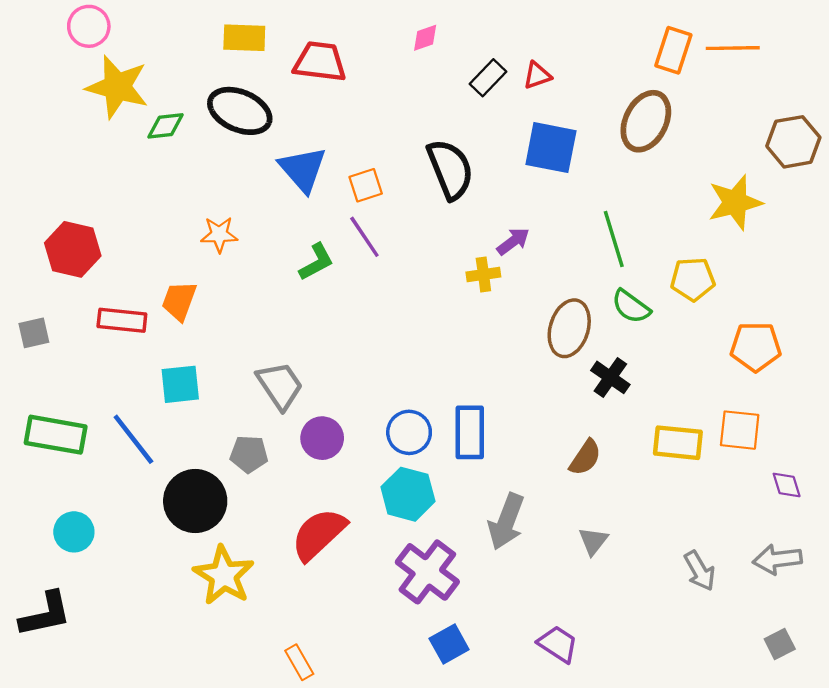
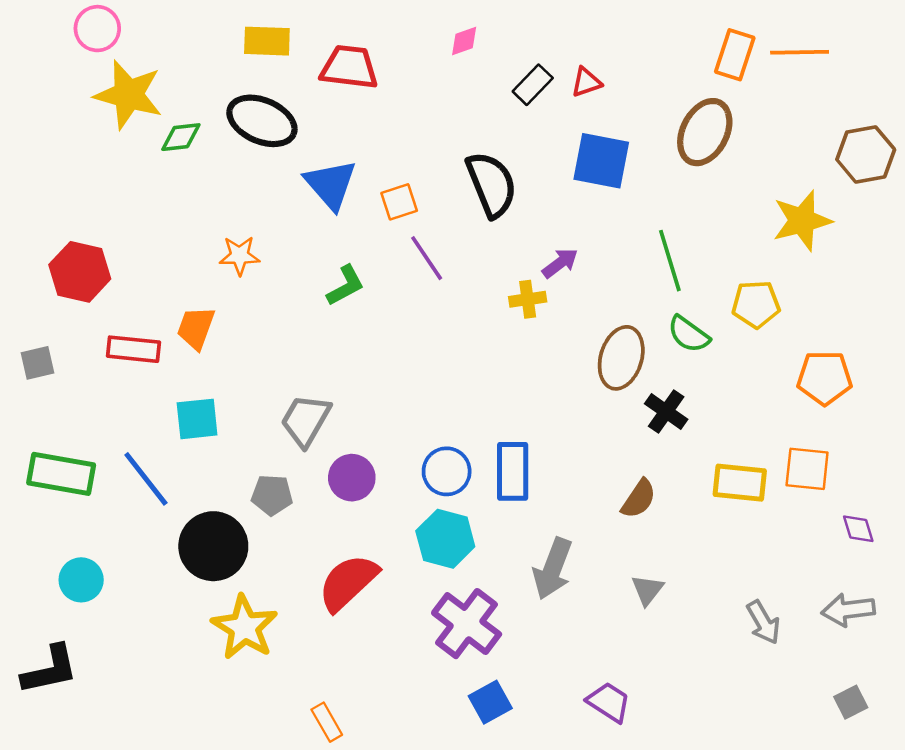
purple line: (364, 237) -> (427, 258), moved
gray trapezoid: (280, 385) -> (306, 420), turned -116

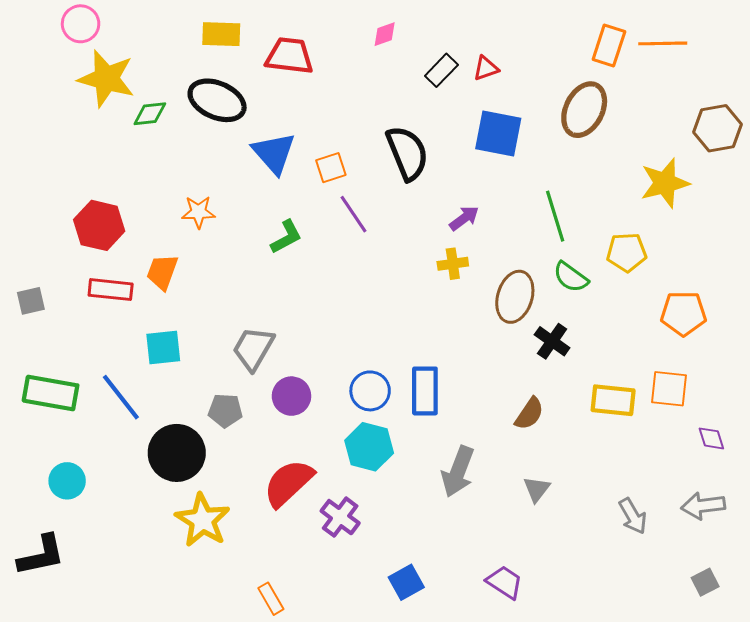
red hexagon: (80, 272) -> (99, 225), moved
yellow cross: (528, 299) -> (453, 264), moved
purple cross: (467, 624) -> (340, 517), moved, size x0.7

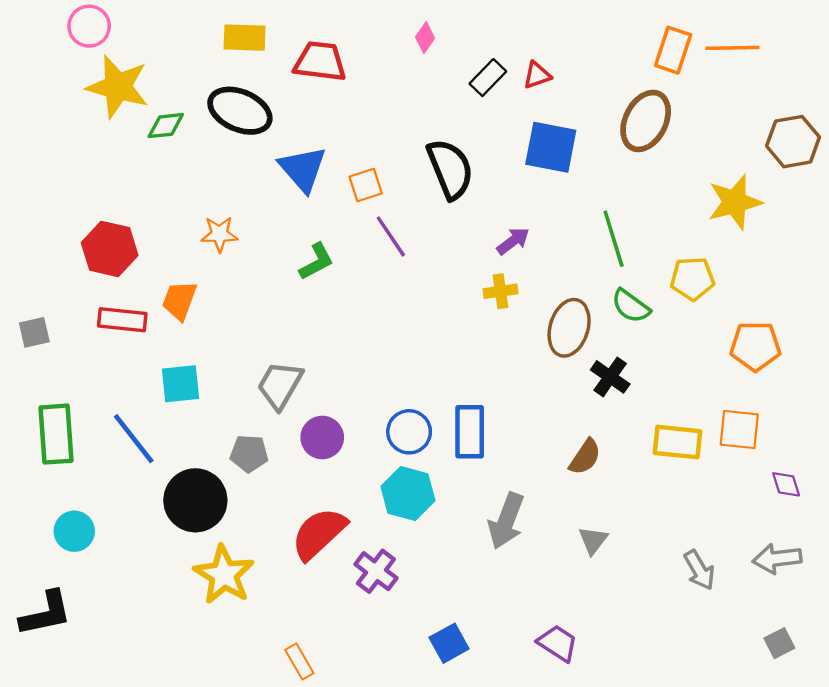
pink diamond: (385, 34) -> (425, 38), turned -36
green rectangle: (51, 393) -> (56, 434), turned 76

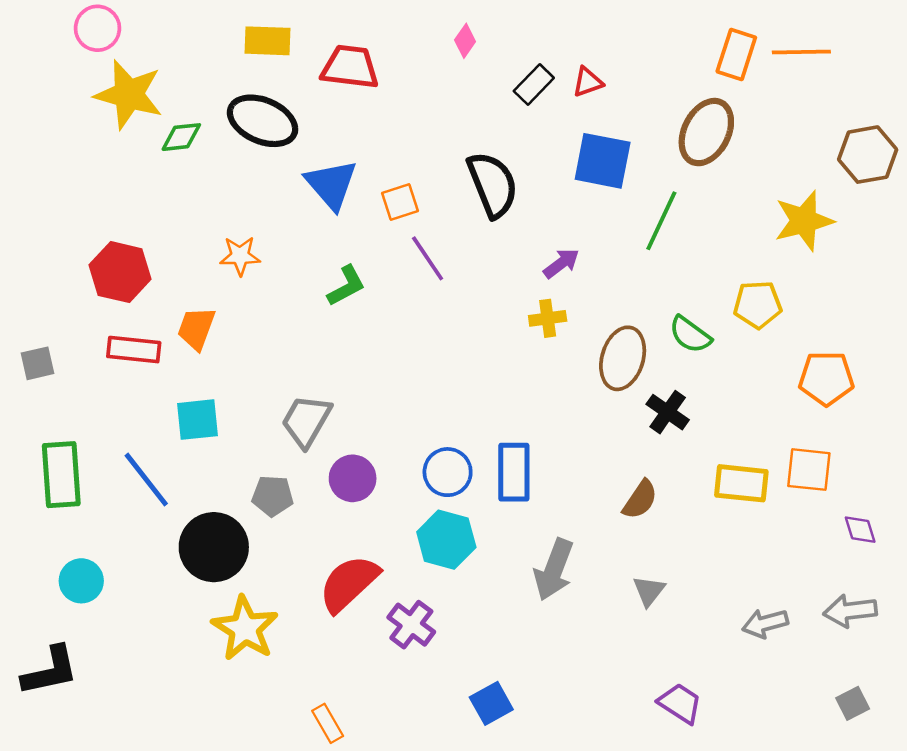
green line: (614, 239) -> (661, 221), moved, turned 42
gray arrow: (699, 570) -> (765, 623), turned 105
purple trapezoid: (558, 643) -> (680, 703), moved

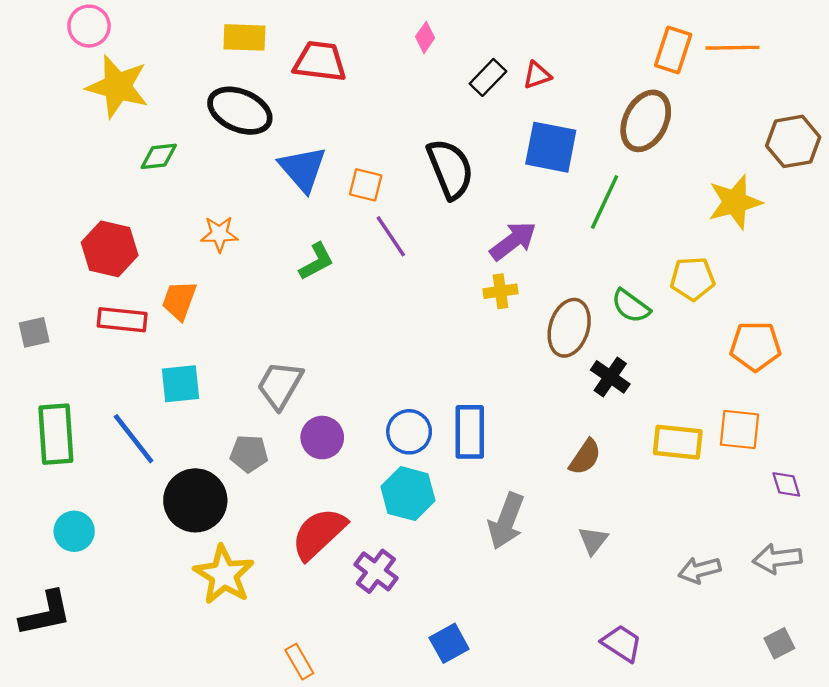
green diamond: (181, 137) -> (159, 156), moved
orange square: (400, 202) -> (366, 185), turned 32
purple arrow: (561, 263) -> (513, 241), size x1.4

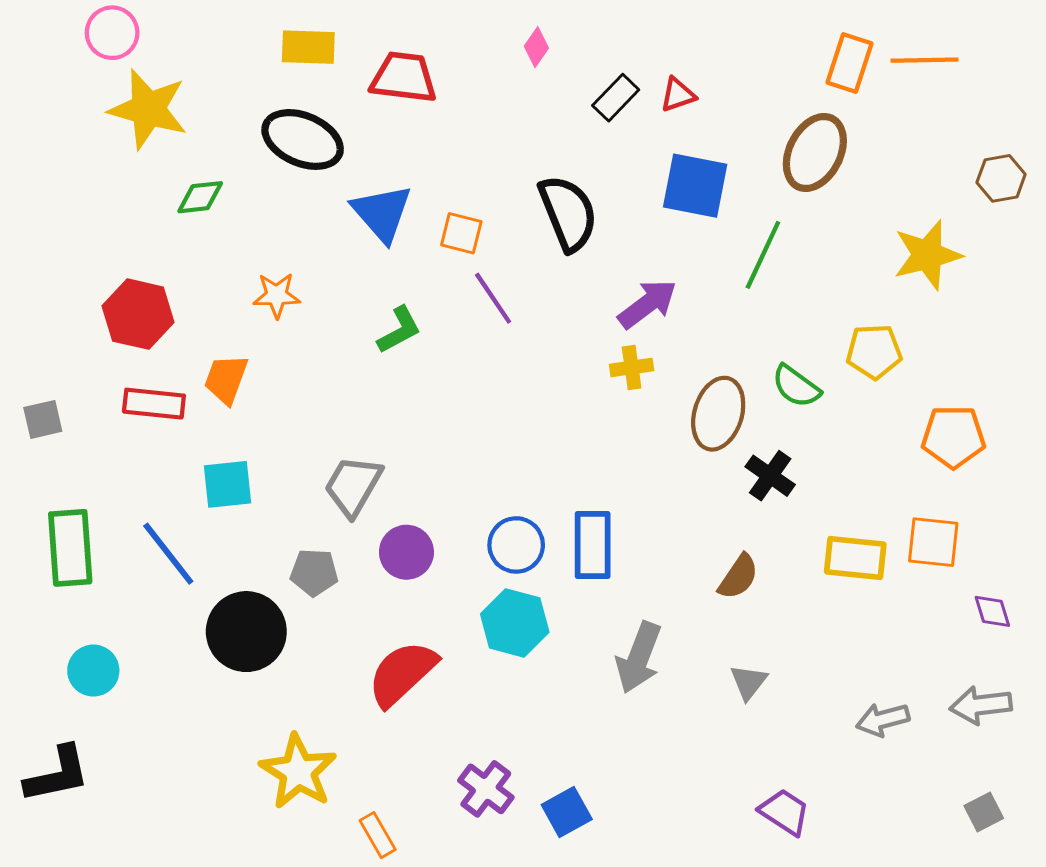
brown hexagon: (793, 141) -> (1001, 178), size x0.7
purple cross: (376, 571) -> (486, 789), moved
yellow star: (224, 575) -> (298, 772), moved

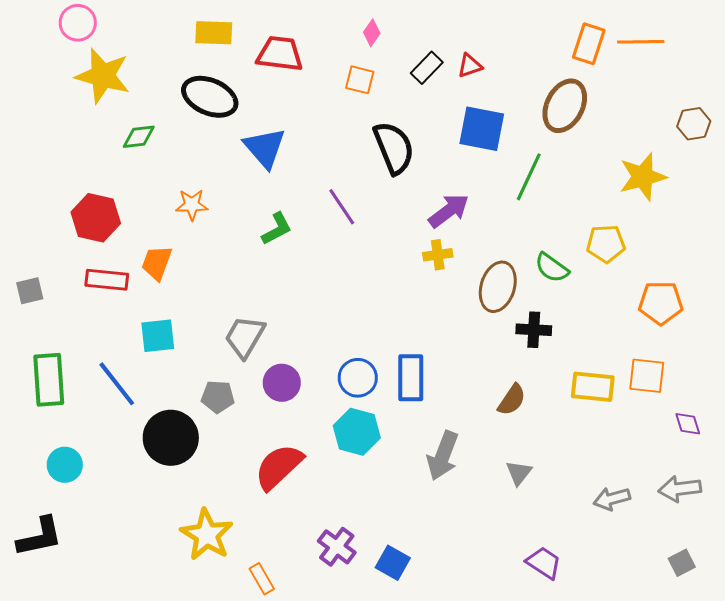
orange square: (461, 233) -> (360, 80), moved
black cross: (770, 476) -> (534, 330), turned -32
blue square: (567, 812) -> (393, 563), turned -32

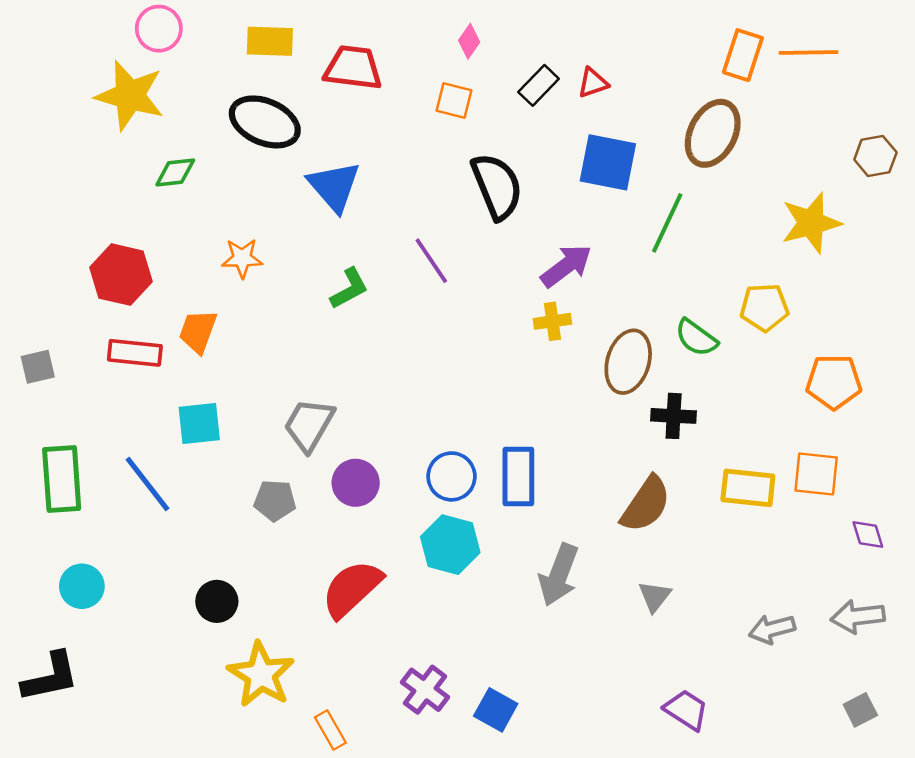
pink circle: (78, 23) -> (159, 29), moved
brown semicircle: (512, 400) -> (646, 504), size x1.4
black circle: (171, 438) -> (217, 601), moved, size x0.6

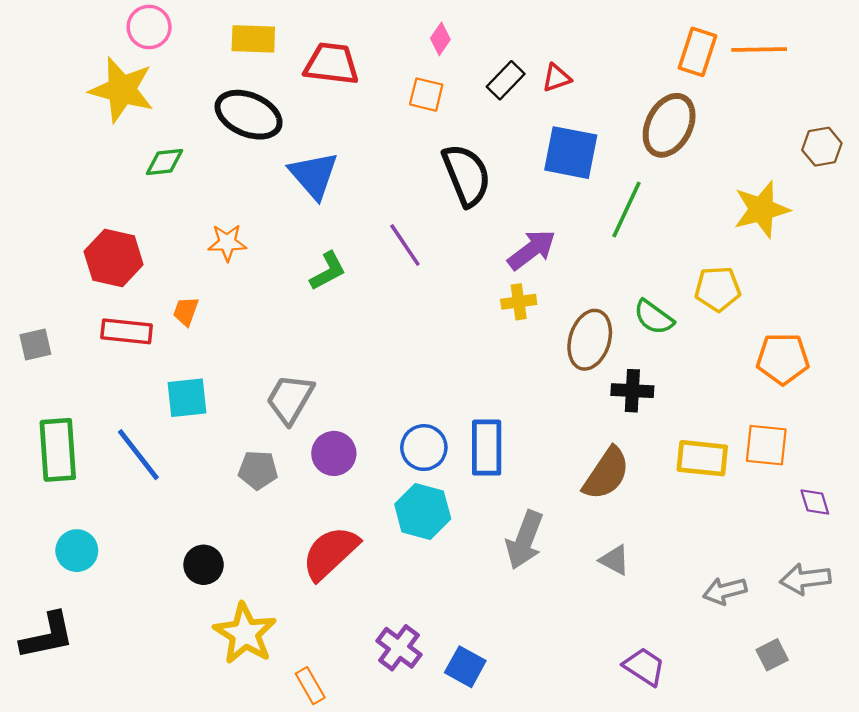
orange trapezoid: (198, 331) -> (186, 311), size x0.7
gray triangle: (655, 596) -> (615, 560), turned -40
gray square: (860, 710) -> (772, 655), moved

